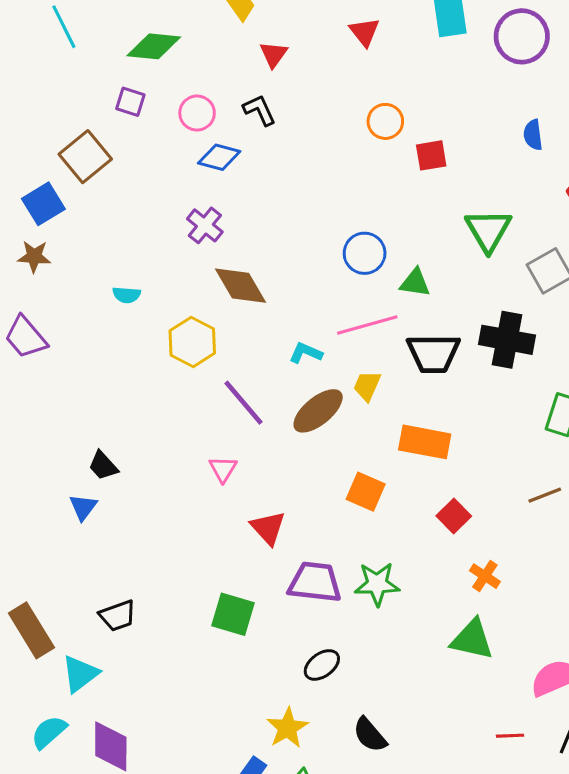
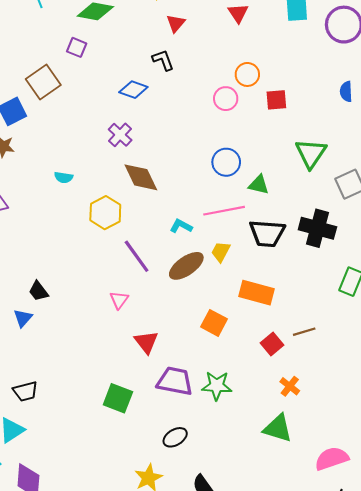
pink circle: (197, 113) -> (226, 99), moved
brown line: (545, 495) -> (304, 332), moved
black trapezoid: (118, 616) -> (25, 391), moved

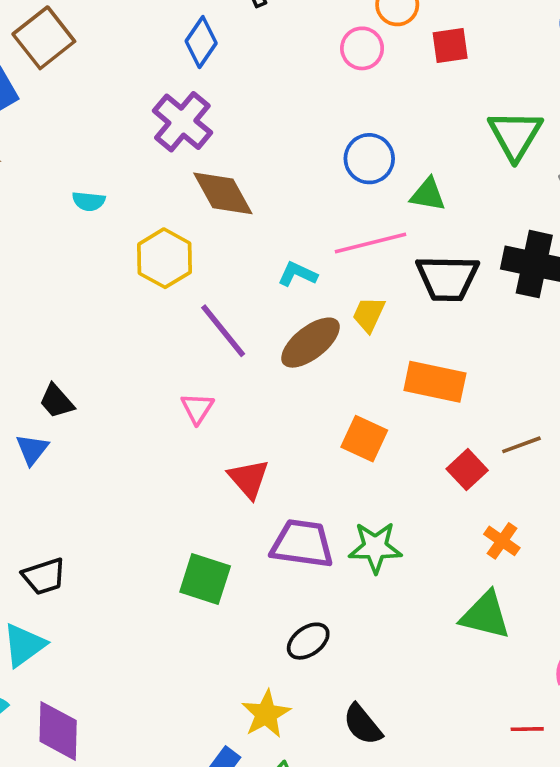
blue diamond: (133, 90) -> (201, 42), turned -72
purple cross: (120, 135) -> (182, 122), size x1.4

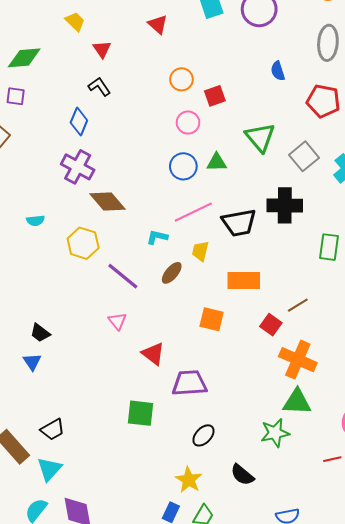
pink circle: (362, 48) -> (188, 123), moved
green triangle: (428, 195) -> (217, 162), moved
brown ellipse: (310, 343) -> (172, 273), size x0.7
orange cross: (502, 541) -> (298, 360), size x1.8
green star: (375, 547) -> (275, 433), moved

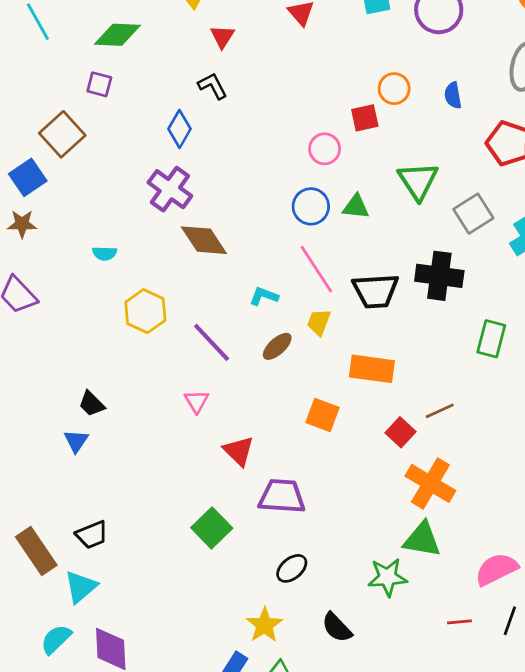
orange circle: (181, 79) -> (394, 89), moved
pink line: (193, 212) -> (316, 269), turned 75
yellow hexagon: (83, 243) -> (145, 311), moved
green square: (141, 413) -> (212, 528), turned 32

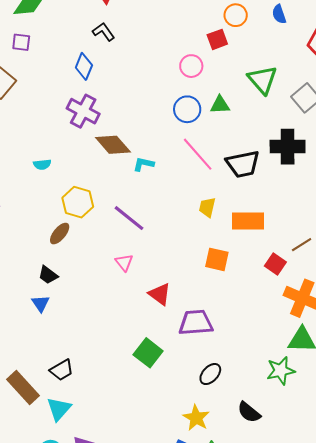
cyan L-shape: (264, 296) -> (143, 164), moved
yellow trapezoid: (319, 322) -> (207, 207), moved
brown ellipse: (277, 346) -> (60, 234), moved

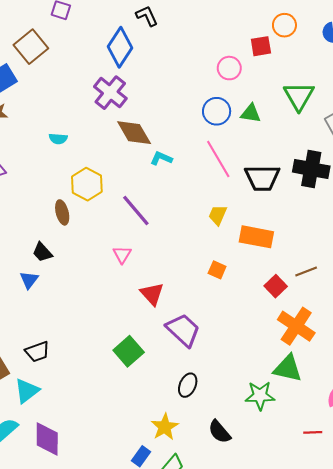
blue diamond: (84, 66) -> (120, 47), size x1.4
brown ellipse: (60, 234) -> (62, 212), turned -65
orange square: (217, 259) -> (217, 270), size x0.7
purple trapezoid: (196, 323) -> (183, 330), turned 36
black ellipse: (210, 374) -> (188, 385), turned -30

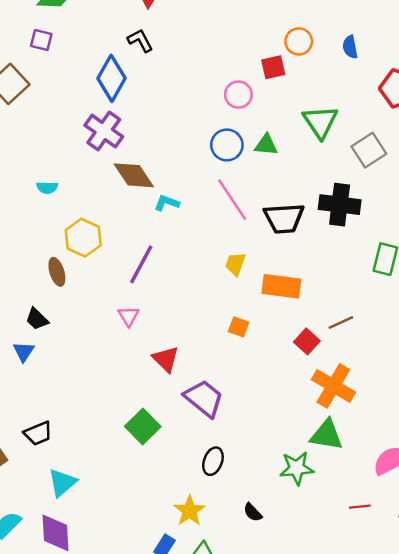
purple line: (136, 210) -> (141, 264), turned 72
cyan triangle: (27, 391) -> (62, 483), moved
black semicircle: (219, 432) -> (253, 512), size x0.7

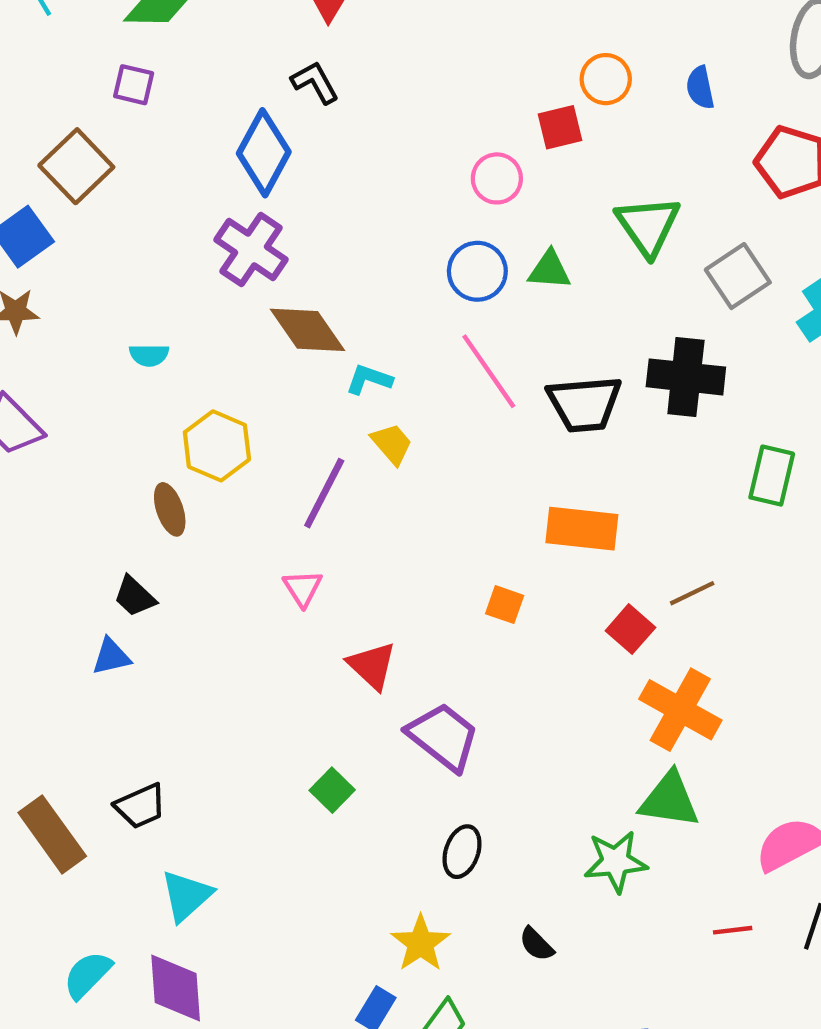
yellow trapezoid: (235, 264) -> (392, 444), moved, turned 120
blue triangle: (24, 352) -> (111, 657), turned 45
green square: (143, 426) -> (332, 790), size x0.7

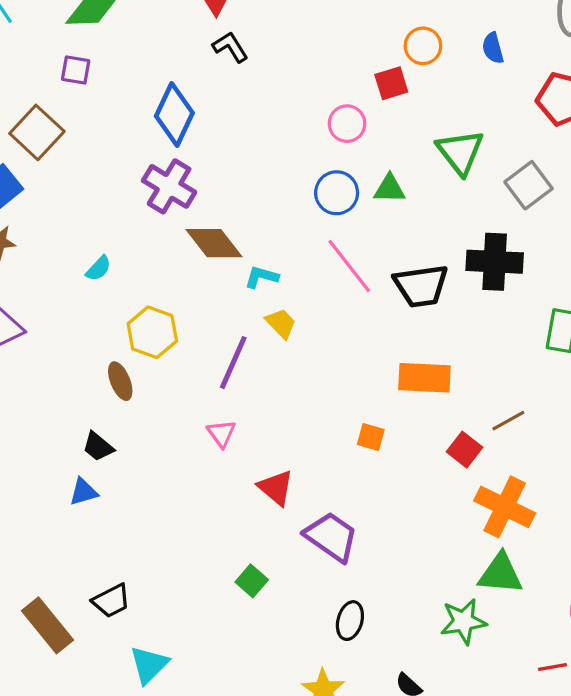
black L-shape: (315, 82) -> (230, 47), moved
cyan semicircle: (149, 355) -> (98, 268), turned -44

